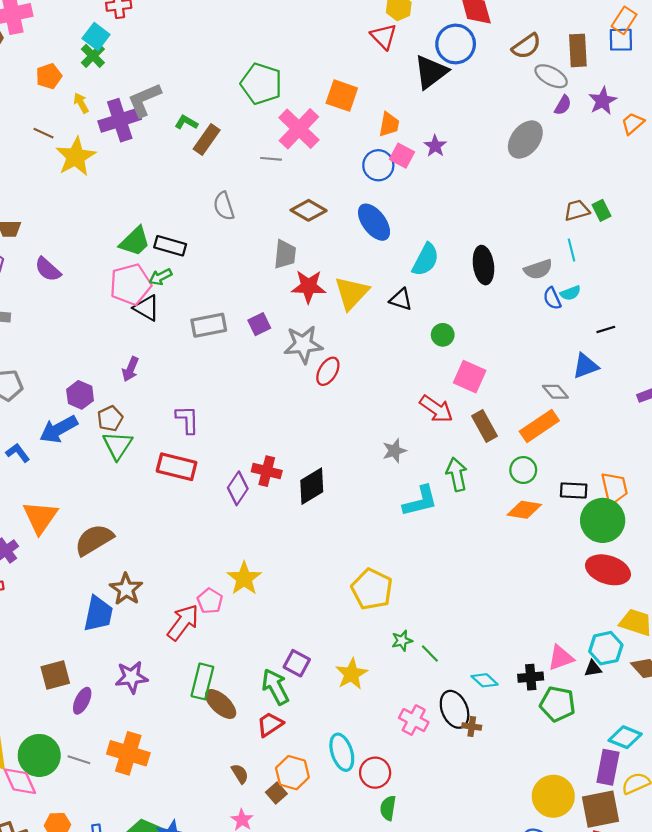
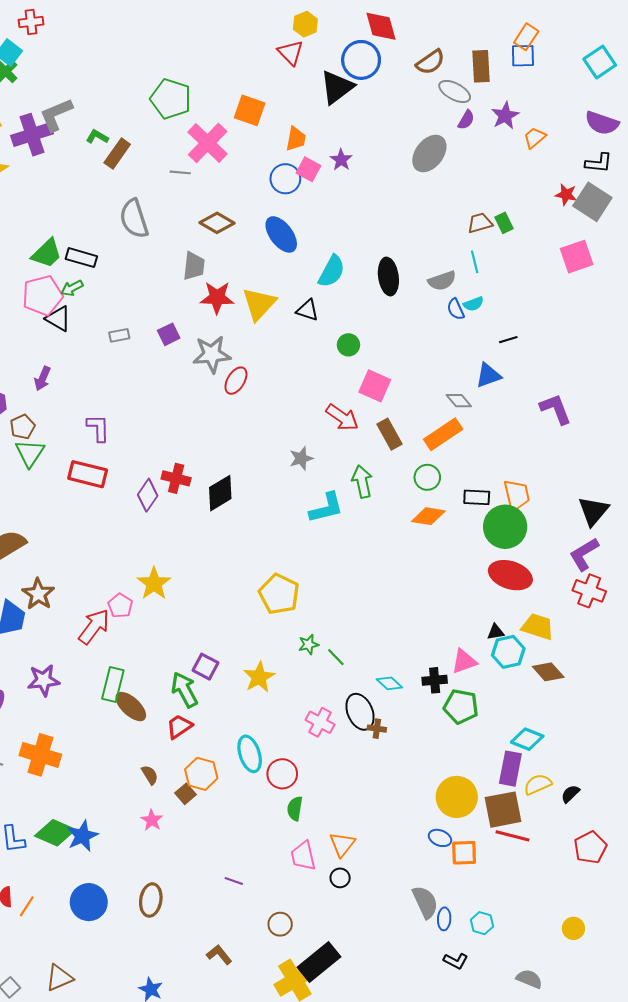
gray semicircle: (224, 206) -> (134, 219), size x1.4
gray rectangle: (209, 325) -> (119, 335), size x0.6
black triangle: (593, 669) -> (496, 632), moved

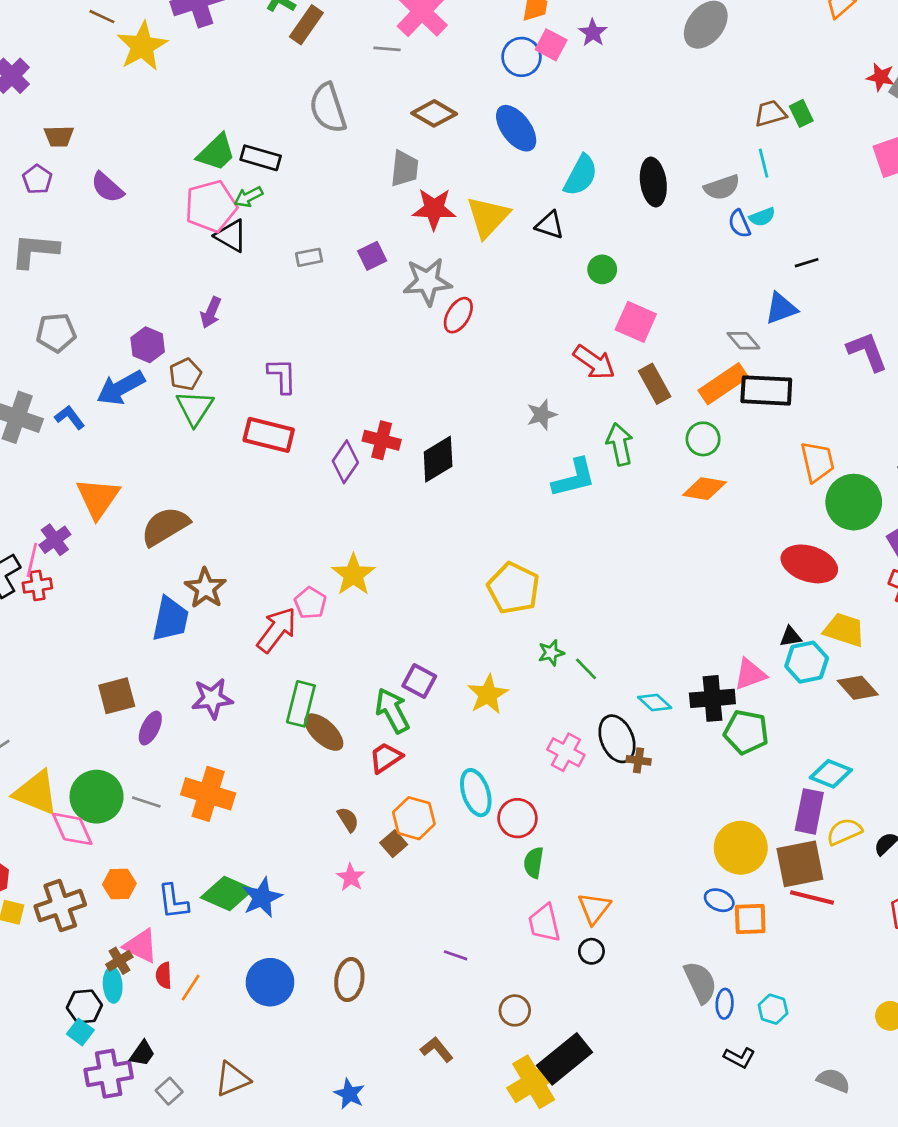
black rectangle: (477, 497) -> (766, 390), moved, size x1.5
green circle: (505, 527) -> (854, 502), moved
black cross: (435, 680) -> (712, 698), size x1.4

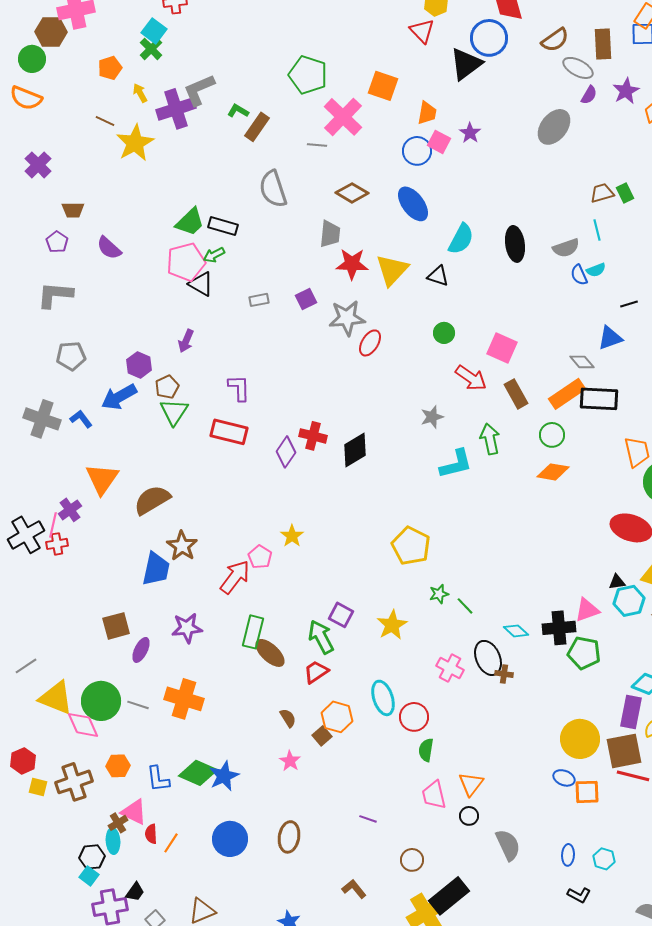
green circle: (602, 269) -> (444, 333), moved
yellow star: (353, 575) -> (292, 536), size x0.7
gray semicircle: (700, 982) -> (508, 845), moved

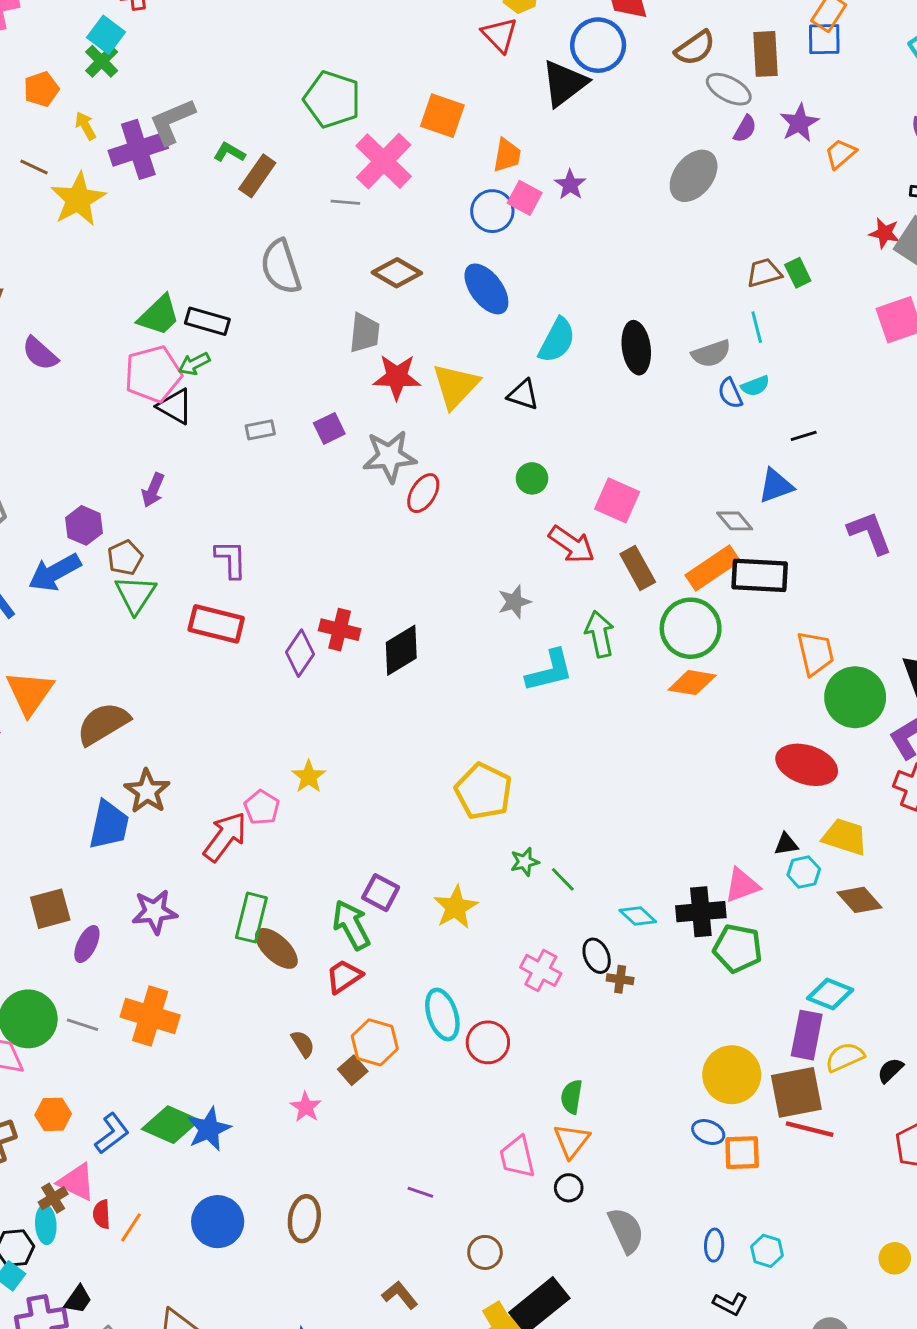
green circle: (552, 435) -> (691, 628), size x1.6
cyan hexagon: (629, 601) -> (804, 872), size x0.7
black ellipse: (488, 658) -> (597, 956), size x0.7
green semicircle: (426, 750) -> (572, 1097), moved
blue L-shape: (158, 779) -> (112, 1133), turned -120

